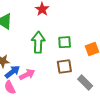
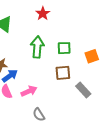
pink arrow: (27, 75) -> (29, 91), moved

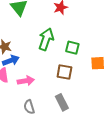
gray rectangle: (83, 90) -> (62, 102), moved

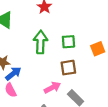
pink arrow: (26, 81) -> (52, 88), moved

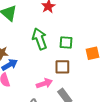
green arrow: (40, 42) -> (40, 39), turned -30

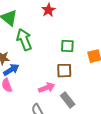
green arrow: (40, 39) -> (24, 40), moved

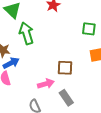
green square: (67, 46) -> (89, 29), moved

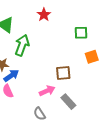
green arrow: (26, 33) -> (22, 45), turned 45

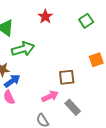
green square: (81, 33) -> (86, 21), moved, turned -32
green arrow: (22, 45) -> (23, 49), turned 55

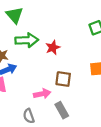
red star: (45, 16) -> (53, 48), moved

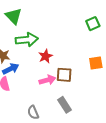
red star: (53, 48) -> (45, 56), moved
pink arrow: (42, 94) -> (47, 80), moved

